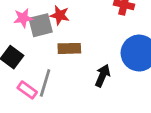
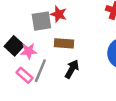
pink star: (23, 18) -> (29, 51), moved
black arrow: (103, 76) -> (72, 69), moved

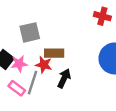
red star: (59, 14) -> (44, 65), moved

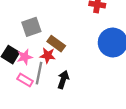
brown rectangle: (54, 53) -> (56, 44), turned 42
black arrow: (64, 78) -> (63, 80), moved

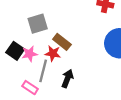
pink rectangle: (25, 80) -> (30, 88), moved

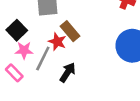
pink star: (30, 54) -> (24, 50), moved
pink rectangle: (30, 88) -> (14, 73), moved

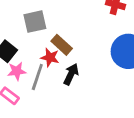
black arrow: (68, 72) -> (71, 74), moved

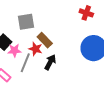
pink star: (17, 71) -> (14, 50), moved

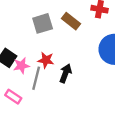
gray square: (26, 22) -> (43, 23), moved
brown rectangle: (45, 40) -> (71, 21), moved

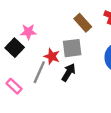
gray square: (43, 23) -> (72, 48), moved
pink star: (21, 66) -> (28, 32), moved

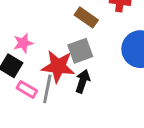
red star: (52, 56) -> (58, 66), size x1.6
pink rectangle: (14, 86) -> (27, 89), moved

